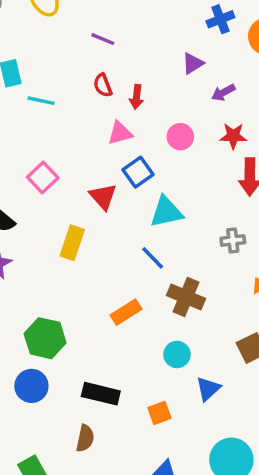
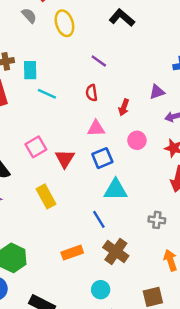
red arrow: (137, 97) -> (124, 107), moved
red triangle: (103, 197) -> (65, 159), moved
yellow rectangle: (72, 243) -> (46, 196), turned -60

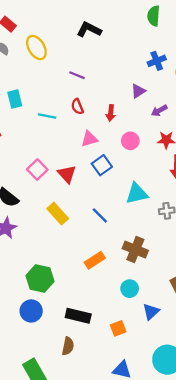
cyan line: (47, 94) -> (47, 116), moved
cyan triangle: (116, 190) -> (137, 194), moved
blue line: (99, 219) -> (100, 215), moved

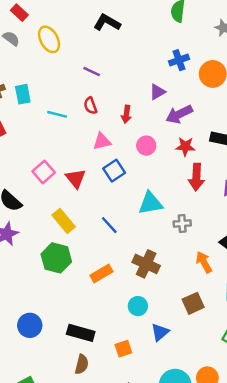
purple arrow: (159, 111) -> (179, 114), size x1.5
green hexagon: (40, 279) -> (56, 258), moved
brown semicircle: (68, 346) -> (82, 364), moved

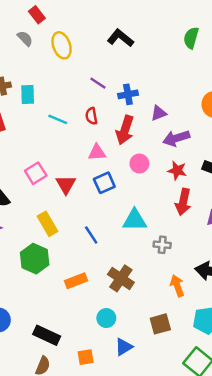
blue cross: (179, 60) -> (128, 94), moved
red arrow: (126, 114) -> (125, 130), size x1.6

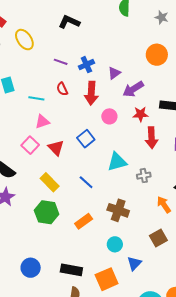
pink triangle: (97, 152) -> (42, 122), moved
orange square: (86, 357) -> (107, 279), size x1.6

